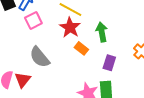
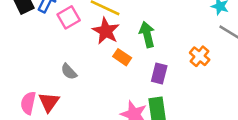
pink square: (33, 21) -> (69, 17), moved
gray semicircle: (40, 57) -> (69, 72), size x0.6

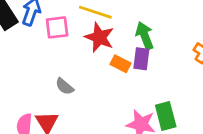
pink square: (69, 17) -> (57, 27), turned 30
purple rectangle: (159, 73) -> (141, 59), moved

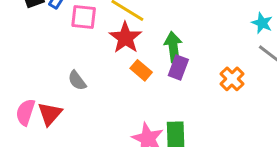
purple rectangle: (141, 59) -> (178, 67), moved

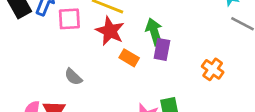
orange cross: (232, 79) -> (213, 69), moved

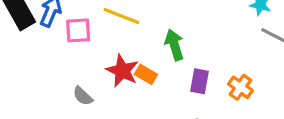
red star: (110, 31) -> (122, 71), moved
purple rectangle: (162, 49) -> (200, 81), moved

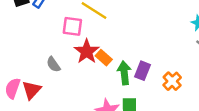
pink square: (78, 30) -> (72, 26), moved
green arrow: (174, 45) -> (124, 73), moved

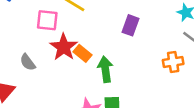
purple rectangle: (143, 71) -> (131, 25), moved
orange cross: (172, 81) -> (173, 62), moved, turned 36

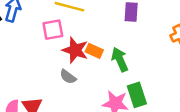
gray semicircle: (28, 62) -> (68, 77), moved

